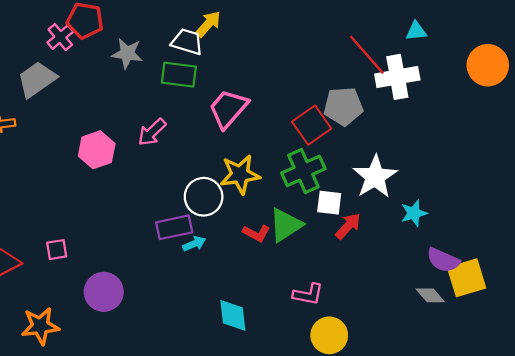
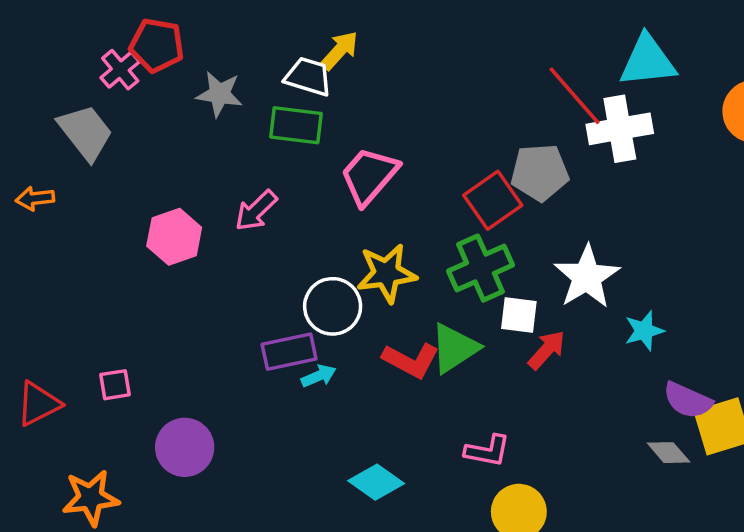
cyan triangle: (416, 31) -> (648, 61), size x1.8
gray trapezoid: (37, 79) -> (85, 132), turned 87
red L-shape: (256, 233) -> (411, 360), size x1.4
cyan diamond: (233, 315) -> (376, 482), turned -48

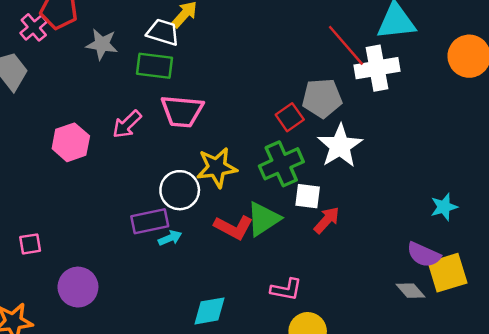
pink trapezoid: (369, 176) -> (182, 111), moved, turned -126
red square: (493, 200) -> (290, 117), size x0.7
white star: (587, 277) -> (340, 146), moved
cyan star: (644, 331) -> (444, 207), moved
cyan diamond: (376, 482) -> (210, 311), turned -45

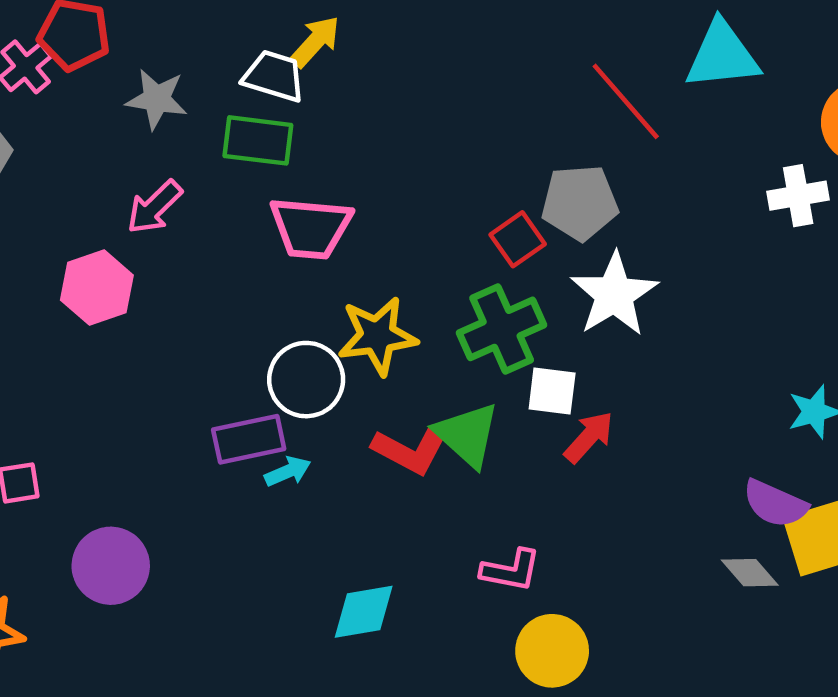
white cross: (377, 68) -> (798, 196), moved, size x0.7
pink arrow: (127, 124) -> (154, 207), moved
green triangle: (263, 219) -> (467, 435), turned -45

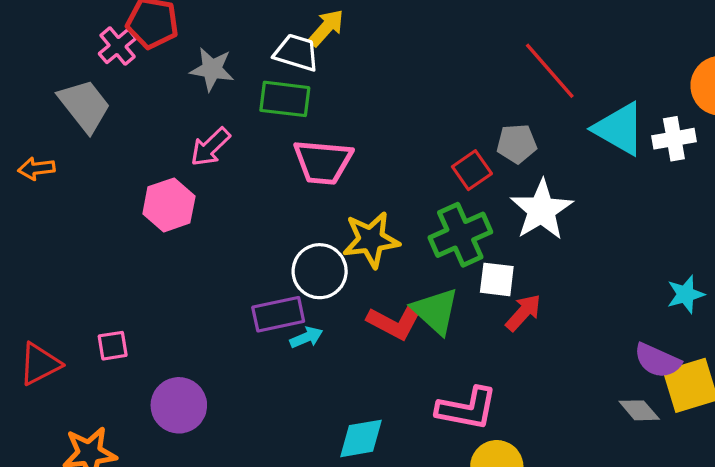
cyan triangle: (722, 55) -> (619, 129), moved, turned 36
gray pentagon: (580, 203) -> (517, 144), size x0.7
pink L-shape: (511, 570) -> (467, 409), size x1.4

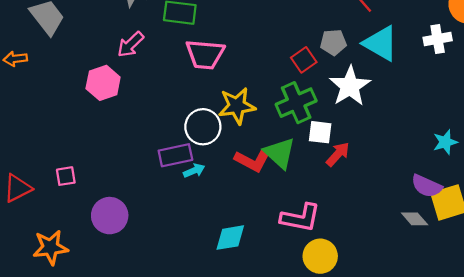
cyan triangle: (619, 129) -> (381, 43), moved

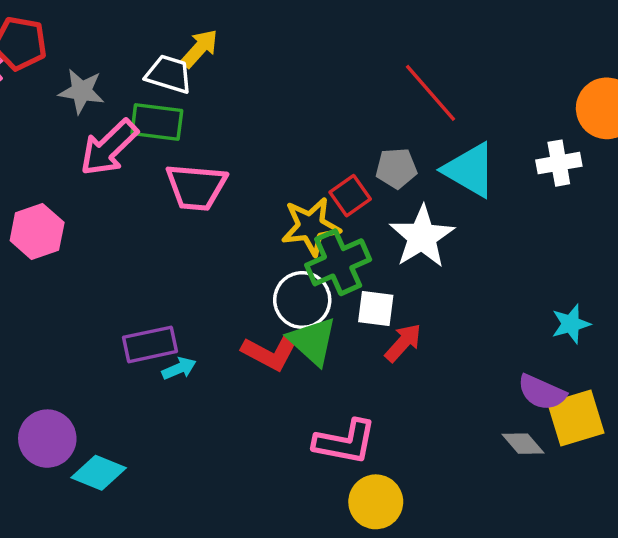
pink arrow: (130, 44) -> (109, 148), moved, size x1.4
yellow star: (237, 106) -> (311, 226), moved
white circle: (203, 127) -> (302, 300), moved
cyan diamond: (230, 238) -> (99, 473), moved, turned 32

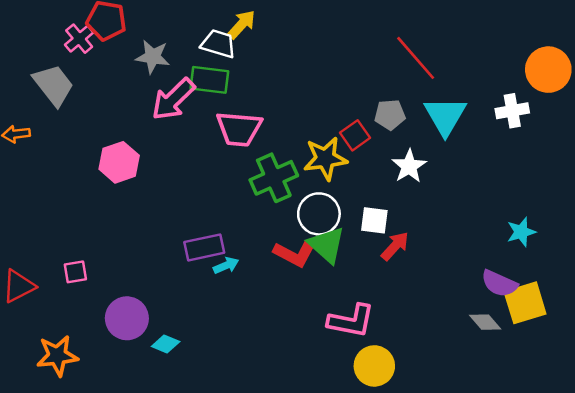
cyan triangle: (470, 170) -> (445, 116), turned 30
white star: (422, 237) -> (409, 166), size x0.7
green cross: (338, 262) -> (274, 178), moved
cyan diamond: (99, 473) -> (166, 344), size x0.7

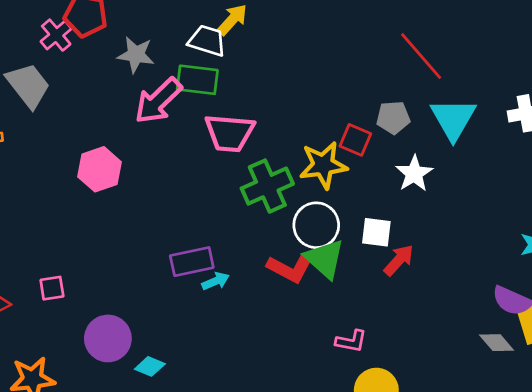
red square: (355, 135) -> (355, 140), turned -32
pink L-shape: (351, 321) -> (351, 341), size x0.6

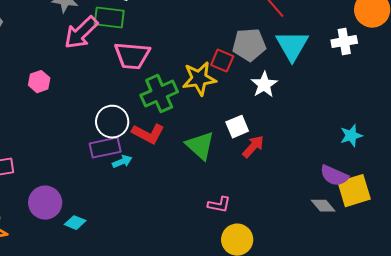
gray pentagon: (393, 118) -> (249, 45), size x1.4
pink hexagon: (100, 169) -> (39, 82), size x0.7
white circle: (316, 225) -> (112, 122), moved
white square: (376, 232) -> (237, 127), turned -30
red L-shape: (290, 269) -> (148, 134), moved

